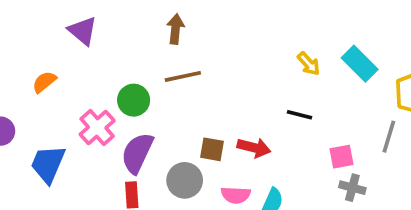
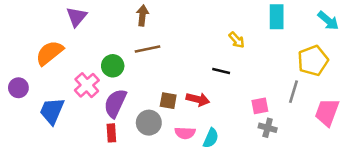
purple triangle: (83, 31) -> (77, 17), turned 30
cyan rectangle: (360, 64) -> (277, 17), moved, turned 45
orange semicircle: (44, 82) -> (49, 53), size x1.6
black line: (300, 115) -> (221, 71), moved

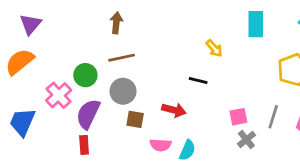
purple triangle: (77, 17) -> (30, 24), moved
gray line: (293, 92) -> (273, 117), moved
brown square: (168, 101) -> (135, 119), moved
gray circle: (149, 123) -> (123, 91), moved
gray cross: (268, 128) -> (246, 140), turned 36

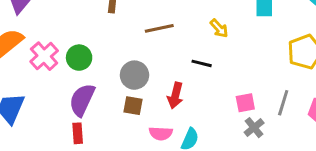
brown line: (122, 58) -> (159, 28), moved
gray circle: (123, 91) -> (134, 75), moved
pink cross: (59, 95) -> (44, 56), moved
red arrow: (174, 110) -> (175, 95), turned 90

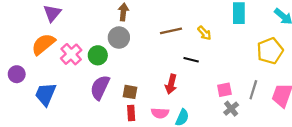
brown line: (159, 28) -> (171, 31), moved
gray circle: (134, 75) -> (119, 38), moved
brown square: (133, 106) -> (130, 92), moved
red rectangle: (78, 133) -> (131, 113), moved

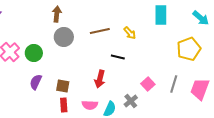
gray circle: (119, 38) -> (64, 37), moved
purple semicircle: (100, 88) -> (36, 82), size x0.7
pink square: (224, 90) -> (148, 84), turned -32
gray cross: (231, 109) -> (131, 101), moved

